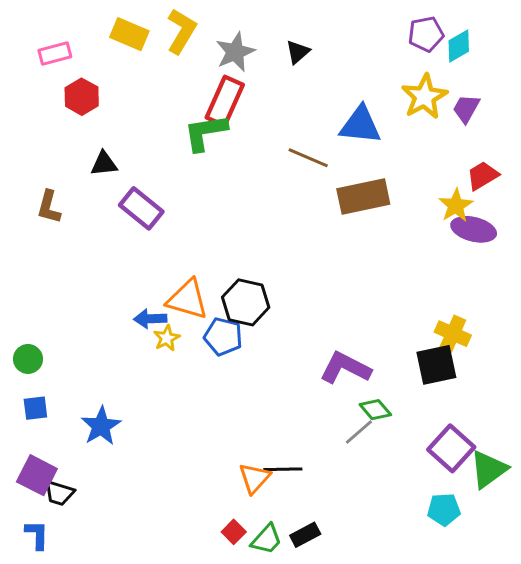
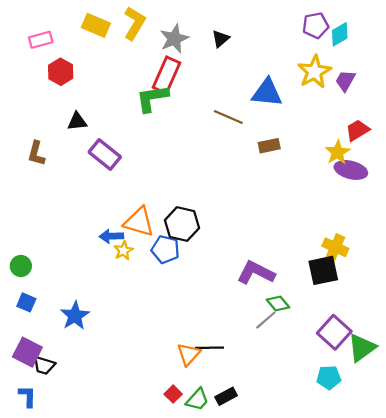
brown rectangle: (363, 197) -> (269, 146), size x0.6
blue square: (35, 408) -> (26, 302), turned 30

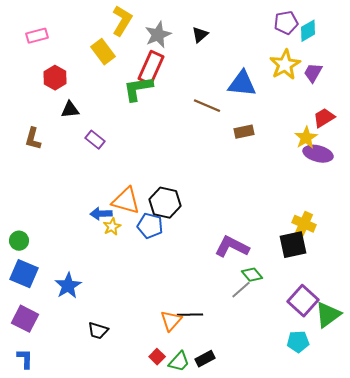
yellow rectangle: (96, 25) -> (103, 52), moved, turned 30
red hexagon: (61, 72) -> (55, 78), moved
purple rectangle: (105, 155) -> (95, 140), size x0.7
blue square: (26, 302) -> (24, 274), size x1.6
black trapezoid: (44, 365) -> (98, 331), moved

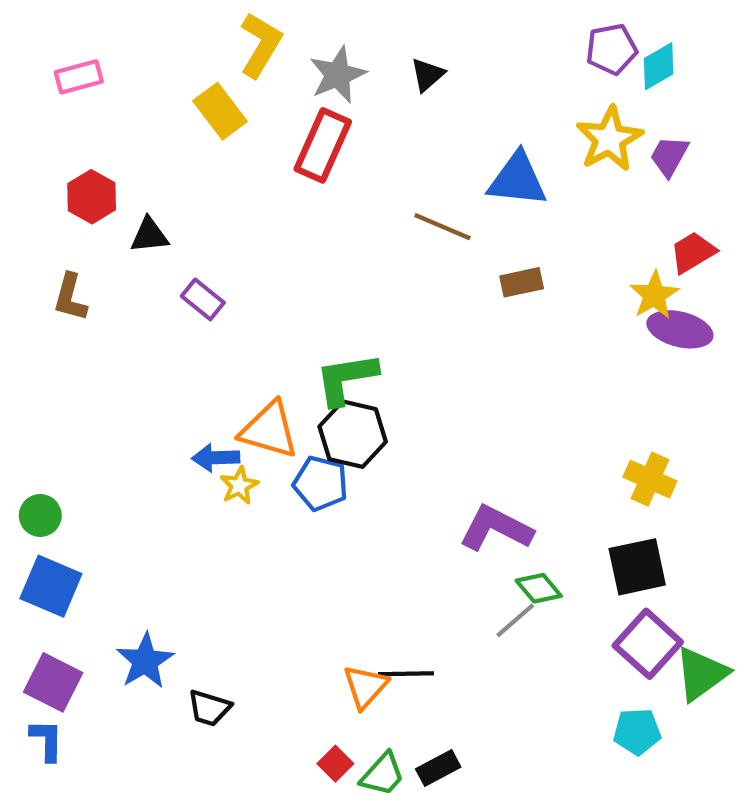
red hexagon: (55, 78) -> (92, 197), moved
green L-shape: (138, 89) -> (346, 379), moved
black square: (293, 245) -> (637, 567), moved
blue star: (68, 286) -> (145, 661), moved
blue L-shape: (25, 359) -> (47, 740), moved

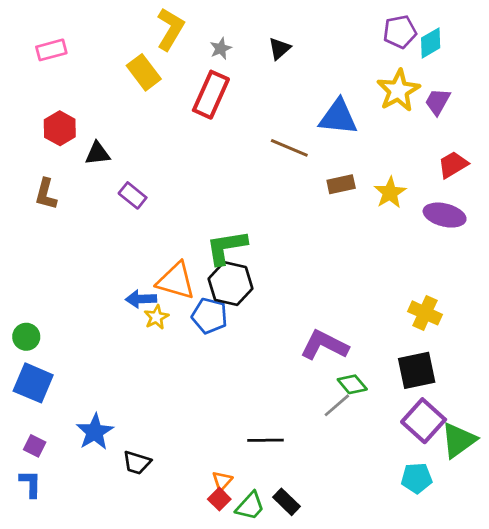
gray star: (338, 75) -> (221, 49), size x0.6
yellow star: (654, 295) -> (390, 193), moved
purple square: (53, 682) -> (35, 446), size x0.6
orange triangle: (365, 687) -> (222, 481), moved, size x0.7
black rectangle: (438, 768) -> (286, 502), turned 72

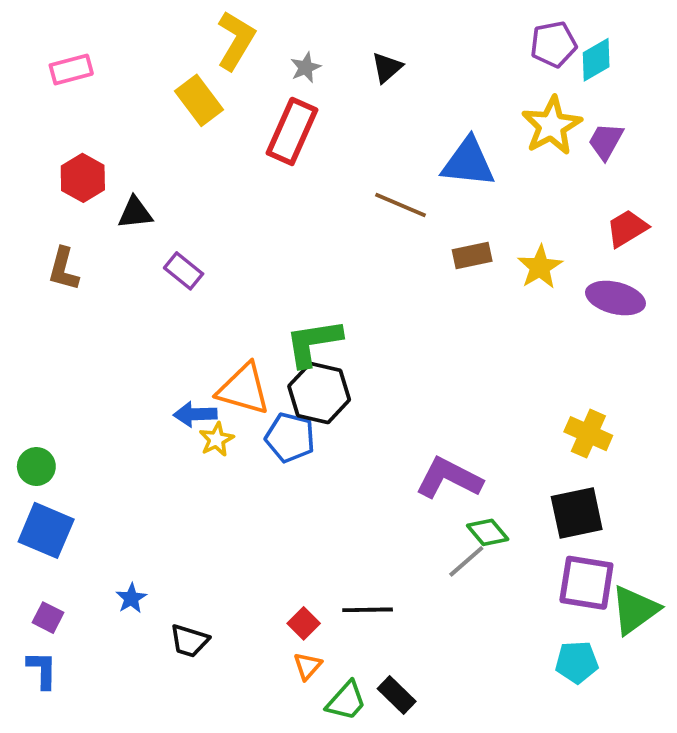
purple square: (424, 421) -> (586, 583), turned -33
blue star: (95, 432) -> (131, 598), size x0.6
red square: (219, 499) -> (304, 623), moved

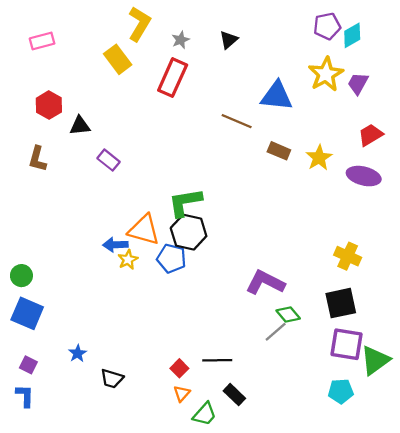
brown rectangle: (472, 255) -> (279, 151), turned 35
black rectangle: (397, 695) -> (234, 395), moved

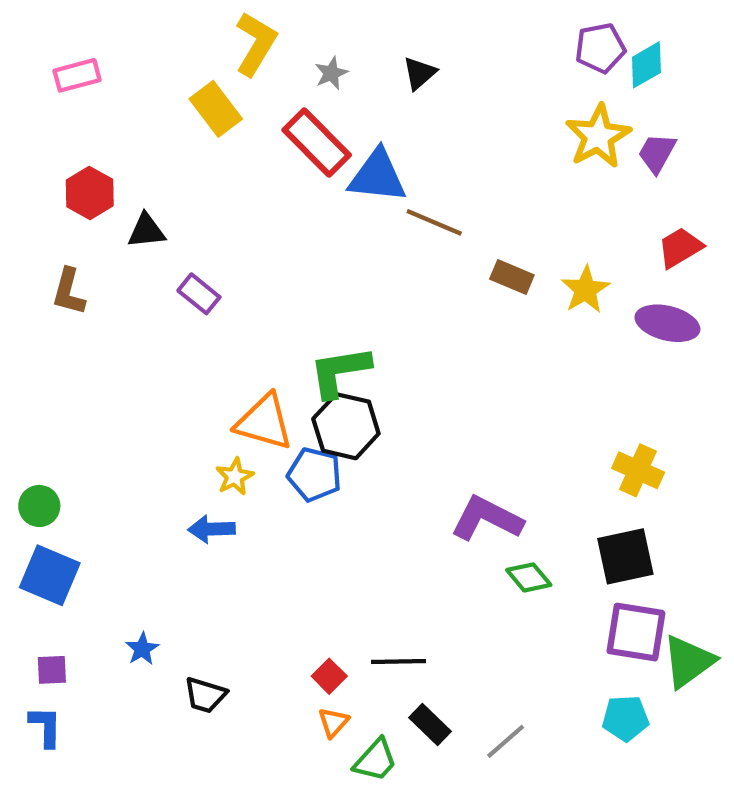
red rectangle: (173, 78) -> (317, 143), turned -69
blue triangle: (277, 96) -> (378, 176), moved
blue arrow: (115, 245) -> (212, 529), moved
gray line: (276, 332) -> (506, 741), moved
purple square: (28, 365) -> (52, 670), turned -30

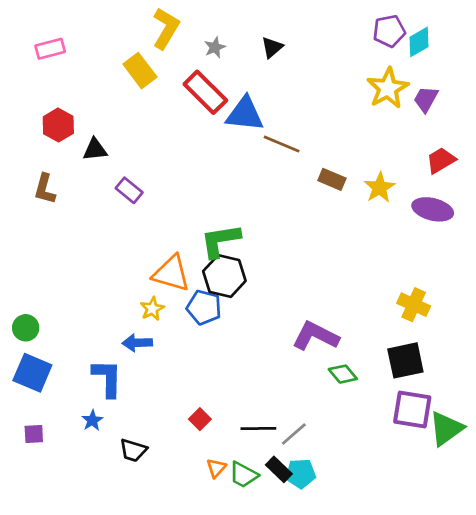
red square: (329, 676) -> (200, 419), moved
cyan pentagon: (625, 718) -> (301, 473), moved
blue L-shape: (46, 727) -> (107, 378), moved, size x1.4
gray line: (506, 741) -> (294, 434), moved
green trapezoid: (375, 760) -> (243, 475), moved, turned 76

